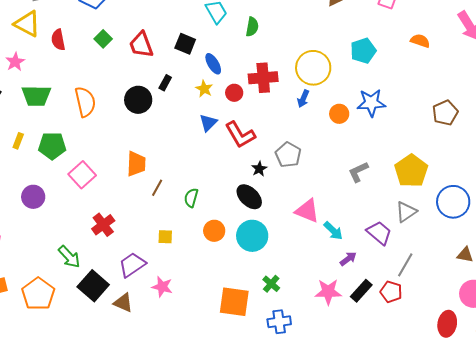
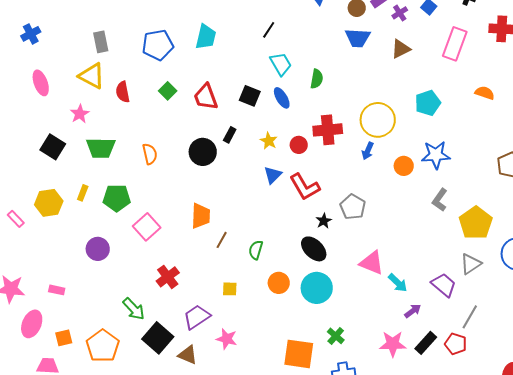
blue ellipse: (213, 64) -> (282, 98), moved
orange semicircle: (85, 102) -> (150, 154), size x0.7
gray L-shape: (358, 172) -> (440, 200), moved, turned -30

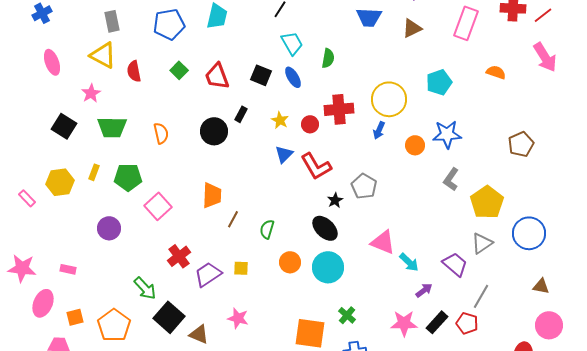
purple trapezoid: (197, 317) -> (208, 274), moved

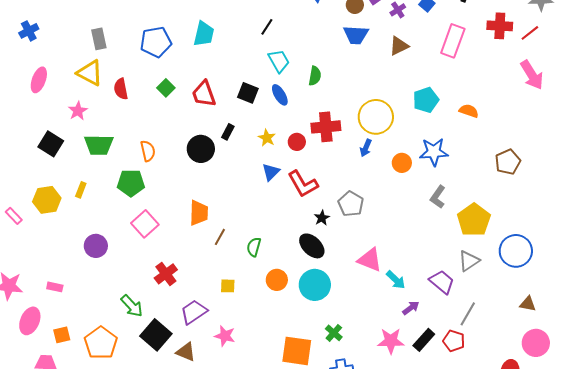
pink ellipse: (52, 62) -> (39, 80), turned 40
orange semicircle: (496, 72) -> (469, 111), moved
green pentagon: (128, 177) -> (131, 183), moved
purple trapezoid: (208, 274) -> (194, 312), moved

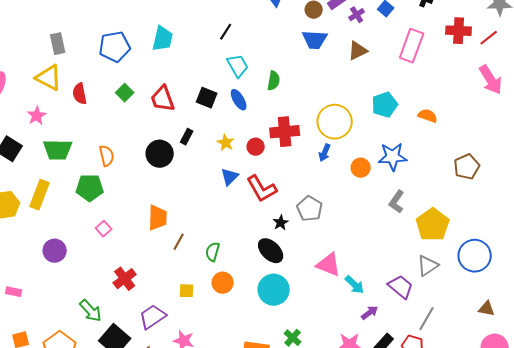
yellow rectangle: (81, 190) -> (40, 195), size x1.8
pink square: (145, 224) -> (104, 229), size x0.6
orange circle: (277, 280) -> (223, 283), moved

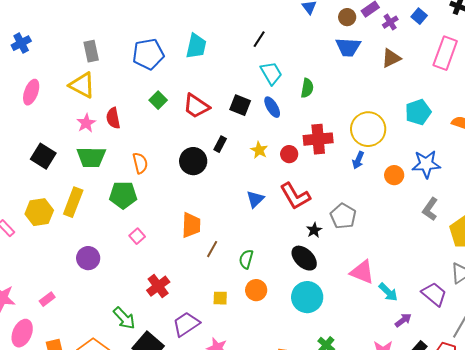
red semicircle: (80, 94) -> (113, 118), moved
red trapezoid: (163, 99) -> (196, 106), turned -36
pink star: (37, 116) -> (86, 123), moved
blue triangle: (230, 177) -> (255, 199), moved
pink rectangle: (14, 292) -> (47, 299), turned -49

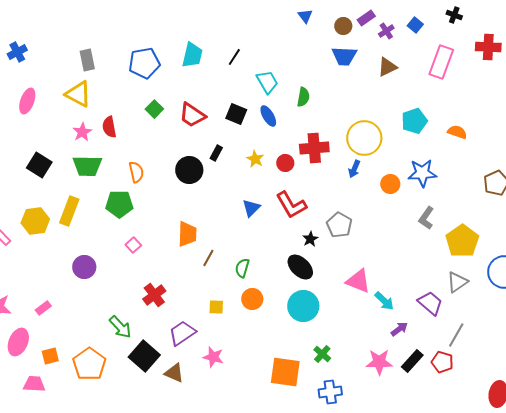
black line: (259, 39) -> (234, 57), moved

